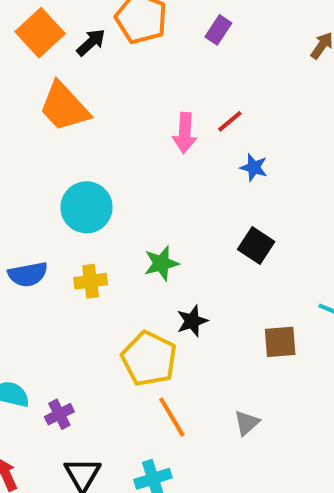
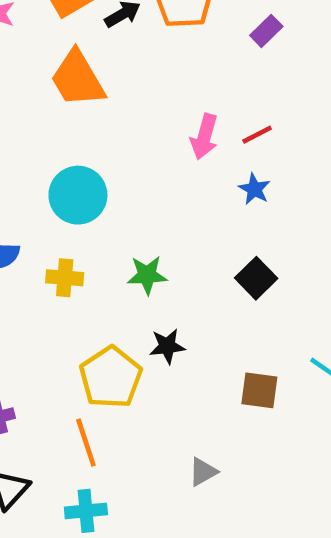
blue star: (254, 167) -> (254, 189), moved
orange line: (172, 417) -> (86, 442), moved

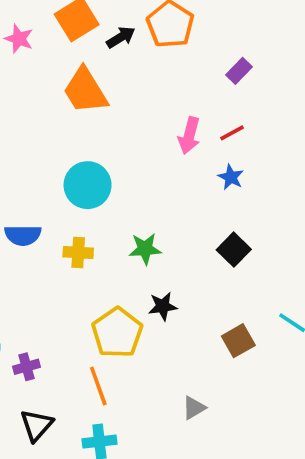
purple rectangle: (266, 31) -> (239, 71), moved
brown square: (259, 390) -> (238, 341), turned -36

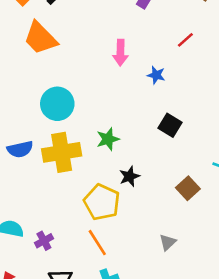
red line: (232, 133) -> (185, 40), moved
yellow cross: (78, 252) -> (62, 152), size x1.8

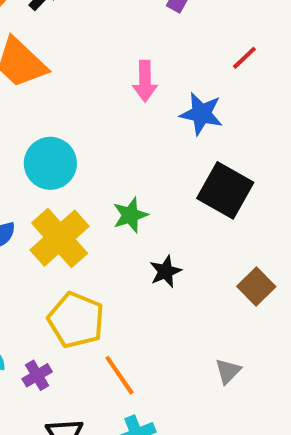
blue star: (156, 75) -> (201, 114), size x1.5
black square: (170, 125) -> (225, 190), size x1.5
yellow cross: (62, 152) -> (60, 238), turned -30
yellow pentagon: (102, 202) -> (76, 320), moved

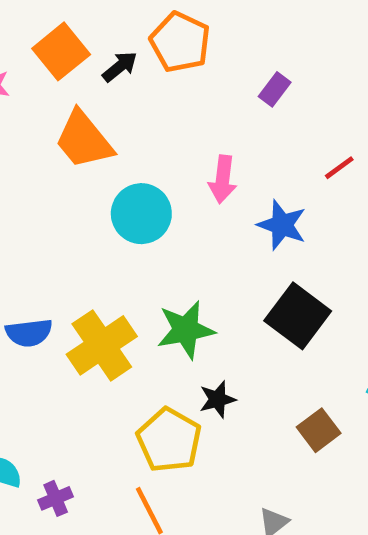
cyan circle: (50, 163) -> (141, 214), moved
green star: (130, 215) -> (186, 330), size x1.4
yellow pentagon: (76, 320) -> (169, 440), moved

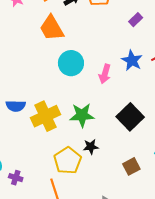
pink arrow: (223, 179) -> (105, 74), moved
blue star: (282, 225) -> (132, 60), moved
purple cross: (56, 498) -> (16, 178), turned 32

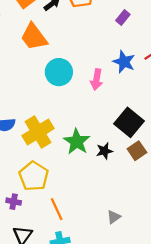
green star: (82, 115) -> (77, 142), moved, turned -30
black star: (91, 147) -> (104, 151), moved
yellow pentagon: (68, 161) -> (34, 176), moved
brown square: (131, 166) -> (137, 151), moved

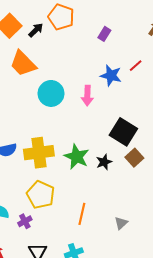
yellow cross: (38, 132) -> (39, 153), turned 32
purple cross: (14, 202) -> (25, 221), turned -32
orange line: (57, 209) -> (82, 214), moved, turned 45

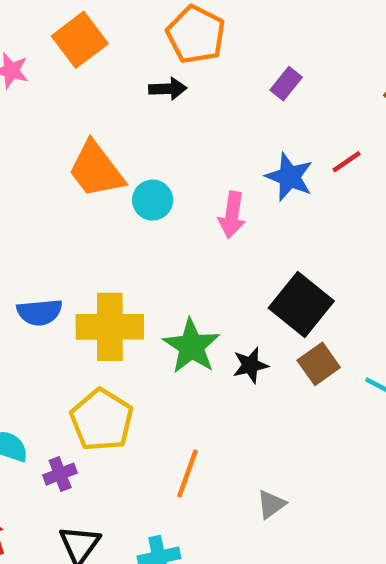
black arrow: (36, 30) -> (168, 89), moved, turned 35
orange trapezoid: (23, 64) -> (96, 170), moved
cyan circle: (51, 93) -> (153, 200), size x0.7

